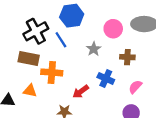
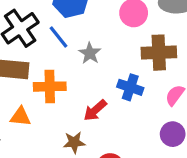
gray star: (94, 49) -> (90, 53), moved
brown cross: (127, 57) -> (159, 53), size x1.5

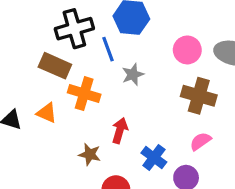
blue cross: (130, 87) -> (154, 158), moved
red arrow: (95, 110) -> (120, 131), turned 130

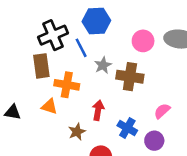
brown rectangle: (55, 66) -> (41, 66), turned 65
brown cross: (199, 96) -> (130, 77), moved
orange triangle: (47, 113) -> (49, 106), moved
brown star: (90, 154) -> (77, 132), turned -30

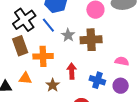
orange triangle: (49, 106) -> (25, 78), moved
pink semicircle: (162, 111) -> (122, 61), turned 64
brown star: (77, 132) -> (53, 85), moved

